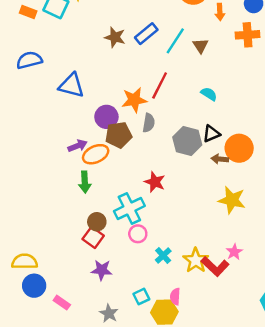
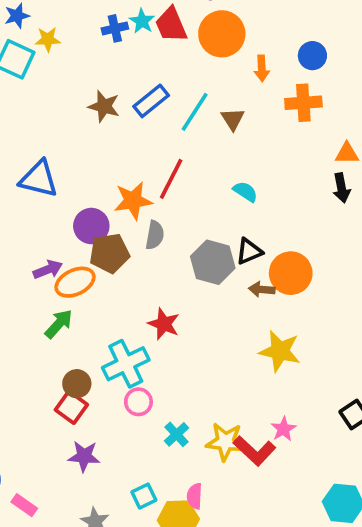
green arrow: (85, 182) -> (59, 324), turned -135
yellow star: (196, 260) -> (225, 442), turned -30

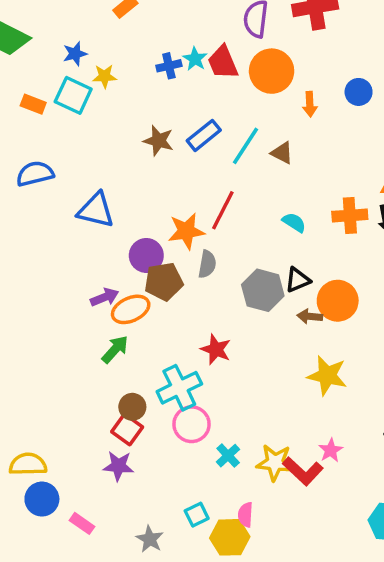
orange cross: (303, 103) -> (350, 215), moved
brown triangle: (233, 119) -> (282, 153), turned -30
pink circle: (138, 402) -> (192, 424), size x1.4
purple star: (84, 456) -> (118, 466), moved

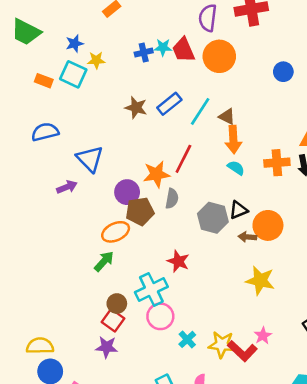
cyan star: (195, 59) -> (163, 47), turned -30
orange arrow: (310, 104) -> (233, 140), moved, size x1.5
blue triangle: (96, 210) -> (90, 159), turned 32
purple arrow: (105, 297) -> (67, 187), moved

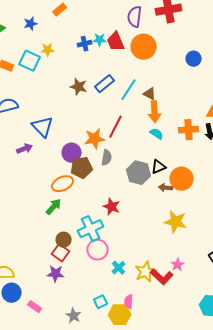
blue star: (75, 44) -> (31, 24), moved
yellow star: (222, 345) -> (146, 272), turned -30

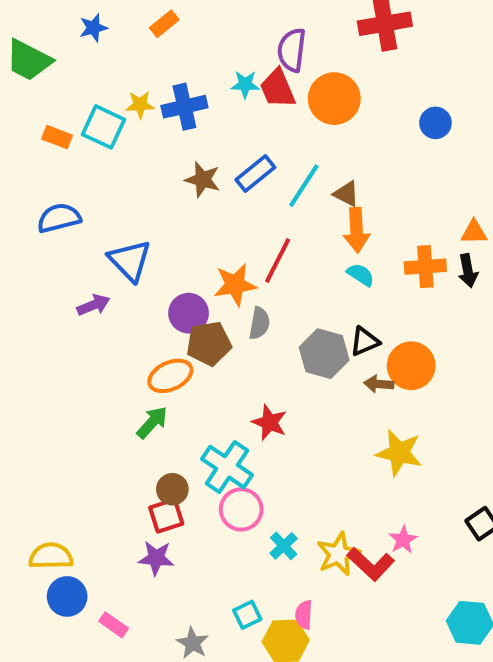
purple semicircle: (135, 17) -> (292, 50), moved
blue star: (31, 24) -> (93, 28), moved
blue cross: (85, 44) -> (184, 107), moved, size x1.5
cyan cross: (91, 229) -> (227, 467), turned -30
red square: (61, 253) -> (166, 516), turned 36

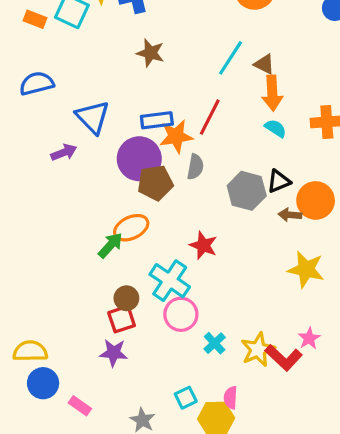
blue rectangle: (255, 173) -> (157, 120), moved, turned 32
purple circle: (189, 313) -> (139, 159), size x1.4
orange ellipse: (170, 376) -> (131, 228), moved

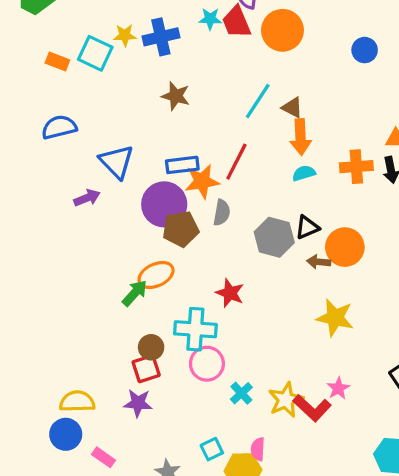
cyan semicircle: (275, 128) -> (304, 173), turned -50
cyan cross: (170, 281) -> (195, 329), turned -30
yellow semicircle: (30, 351) -> (77, 401), moved

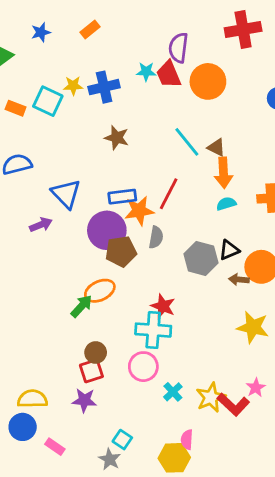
cyan line: (258, 101) -> (187, 142), turned -72
cyan cross: (195, 329) -> (153, 330), moved
cyan square: (212, 449) -> (122, 440), moved, turned -30

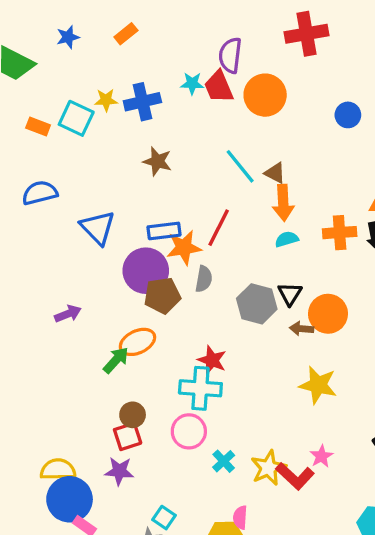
purple arrow: (41, 225) -> (68, 314), moved
black triangle: (229, 250) -> (290, 294), turned -35
blue circle: (23, 427) -> (70, 499), moved, size x1.4

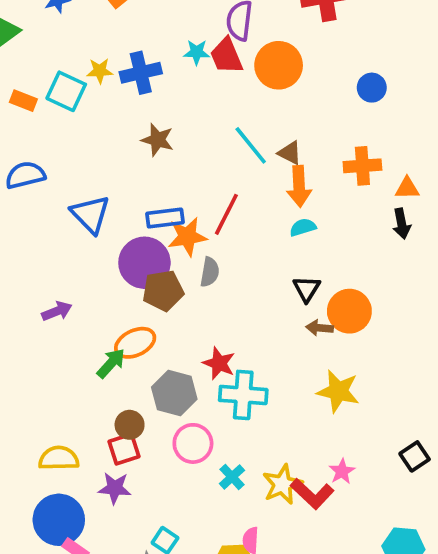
orange cross: (340, 233) -> (362, 166), moved
gray hexagon: (257, 304) -> (174, 393), moved
cyan cross: (200, 388) -> (243, 395), moved
yellow semicircle: (58, 469) -> (59, 458), moved

